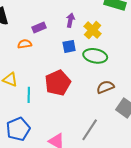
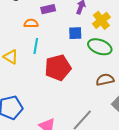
cyan line: (29, 95) -> (36, 46), moved

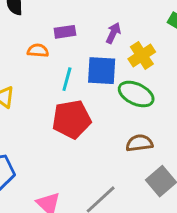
blue square: (75, 33) -> (102, 71), size x1.5
cyan line: (36, 46) -> (67, 79), moved

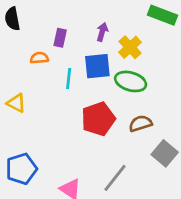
purple rectangle: (65, 32) -> (60, 38), turned -60
red pentagon: (72, 119) -> (98, 119), moved

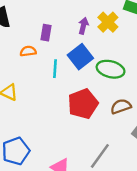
yellow cross: (130, 47) -> (108, 22), moved
blue square: (97, 66) -> (80, 57), turned -30

